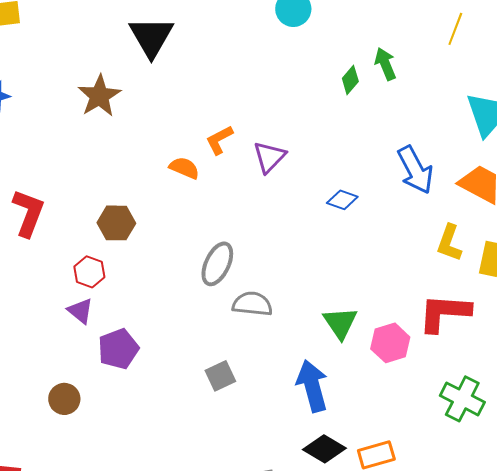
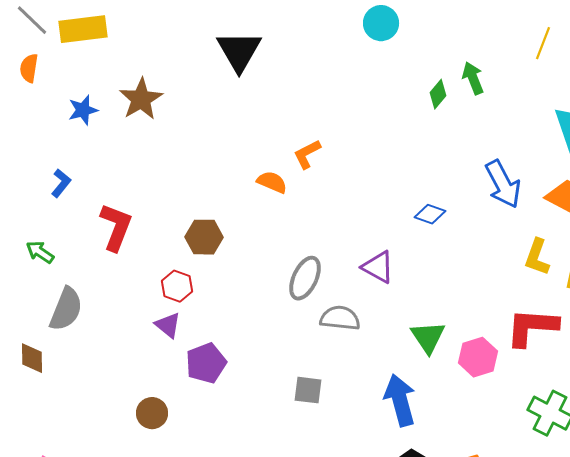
brown star: (99, 96) -> (141, 99), moved
purple triangle: (269, 157) -> (378, 267), moved, turned -45
gray square: (220, 376) -> (308, 390), turned 32

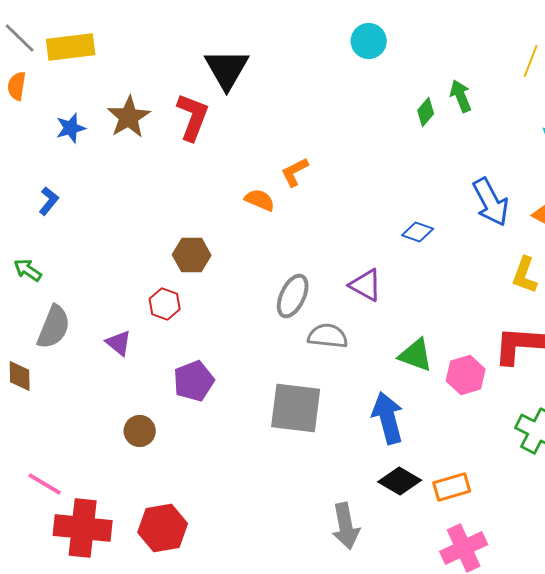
red L-shape: (116, 227) -> (193, 117), moved
purple triangle: (168, 325) -> (119, 343), moved
green triangle: (428, 337) -> (416, 355), turned -36
gray square: (308, 390) -> (296, 408), size x1.8

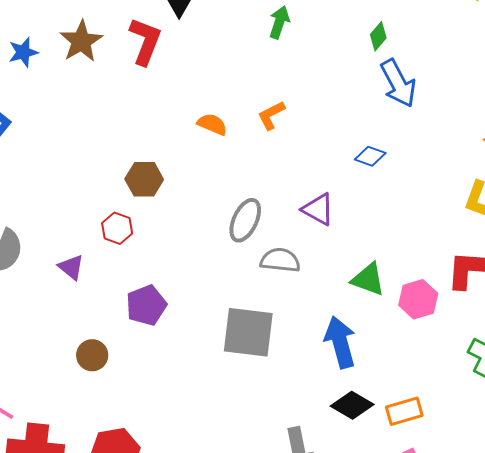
green arrow: (461, 96) -> (279, 22), moved, turned 40
orange L-shape: (295, 172) -> (271, 115), moved
blue arrow: (491, 202) -> (398, 83), moved

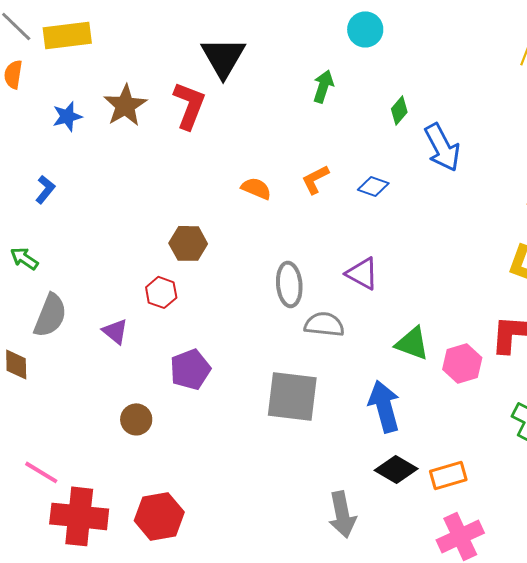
green diamond: (378, 36) -> (399, 110), moved
blue diamond: (370, 156) -> (373, 186), moved
gray ellipse: (245, 220) -> (289, 284), turned -30

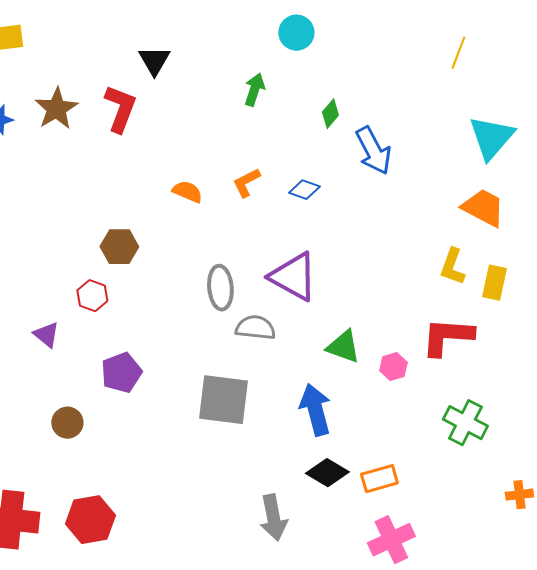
black triangle: (223, 57) -> (154, 61), size x0.7
purple triangle: (362, 273) -> (293, 277), size x1.5
pink hexagon: (462, 363) -> (393, 367), size x0.7

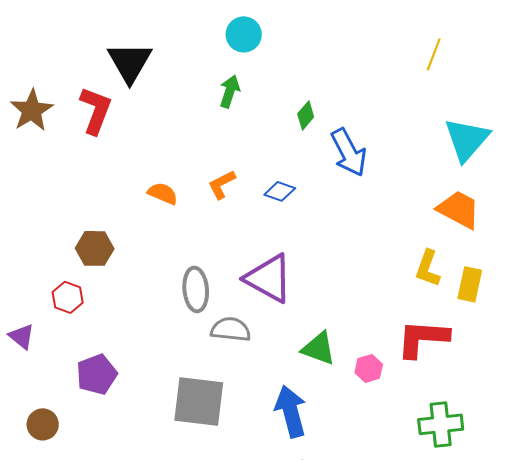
cyan circle: (296, 33) -> (244, 34), moved
black triangle: (154, 61) -> (130, 62), size x1.4
green cross: (465, 423) -> (441, 424), turned -33

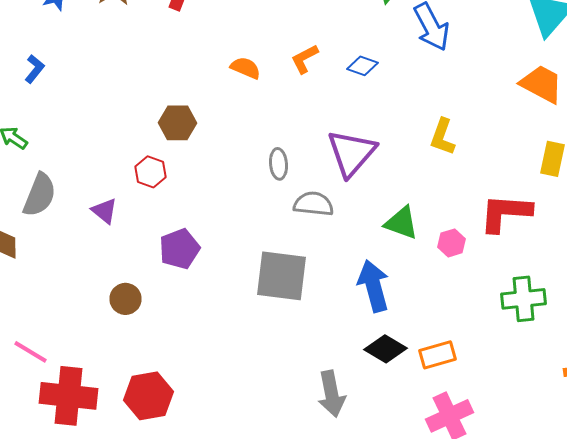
yellow L-shape: (428, 268) -> (442, 137), moved
purple triangle: (269, 278) -> (352, 153), turned 42
gray ellipse: (196, 289) -> (278, 164), size x0.7

